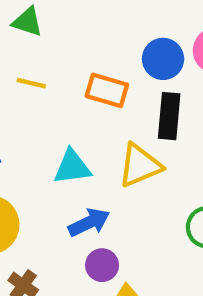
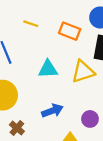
blue arrow: (89, 222) -> (52, 111), moved
purple circle: (102, 265) -> (90, 119), moved

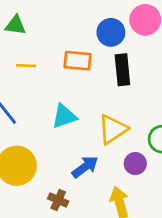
yellow triangle: (83, 72) -> (113, 129), moved
brown cross: (17, 128) -> (58, 200), moved

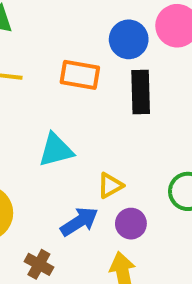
yellow triangle: (113, 129) -> (110, 186), moved, size x0.6
purple circle: (135, 164) -> (131, 224), moved

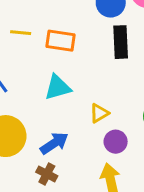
orange rectangle: (80, 75) -> (61, 41), moved
blue arrow: (79, 222) -> (54, 143), moved

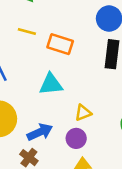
purple circle: (116, 142) -> (76, 138), moved

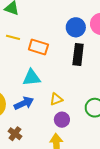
blue arrow: (40, 132) -> (24, 103), moved
purple circle: (76, 138) -> (62, 120), moved

